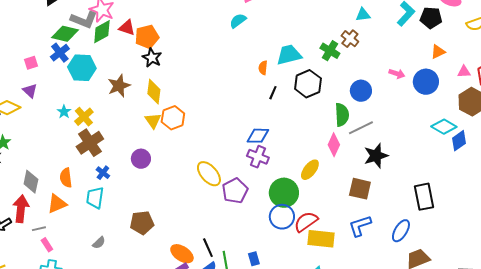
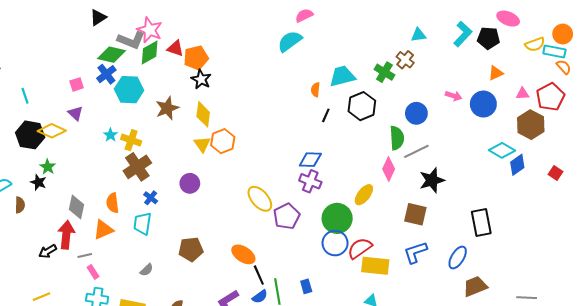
cyan semicircle: (238, 21) -> (290, 41), size x1.4
yellow cross: (84, 117) -> (131, 140), turned -30
orange ellipse: (182, 254) -> (243, 254), moved

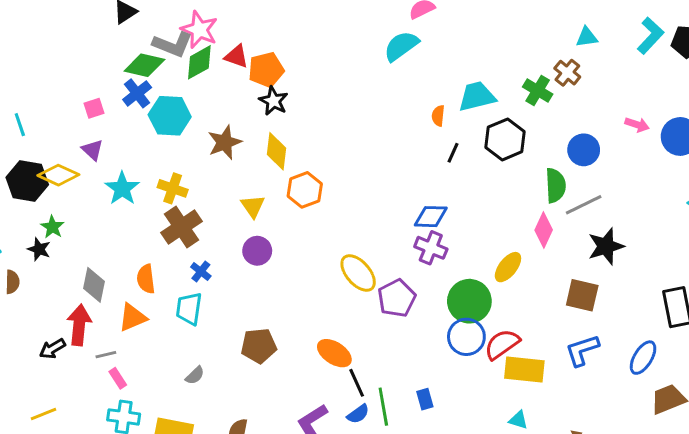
cyan star: (111, 135) -> (122, 188), moved, size x1.6
yellow triangle: (202, 144) -> (253, 206), moved

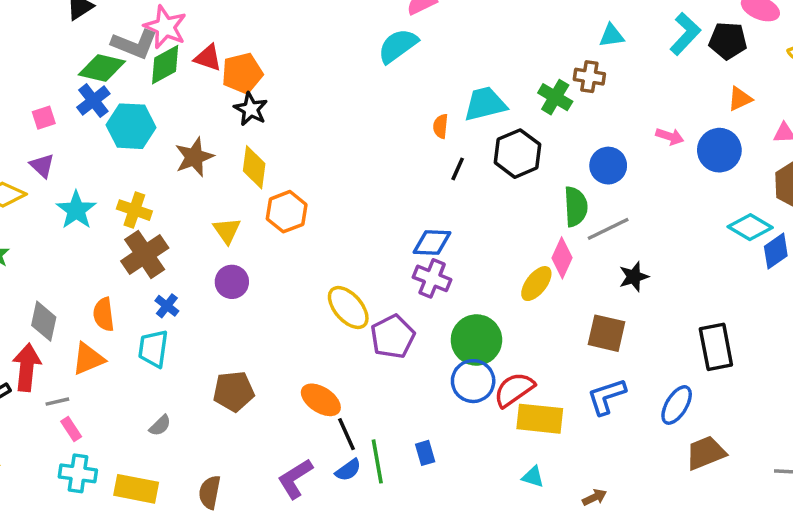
brown cross: (567, 73) -> (589, 77), turned -30
black star: (606, 246) -> (634, 277), size x0.7
yellow ellipse: (508, 267) -> (536, 284), moved

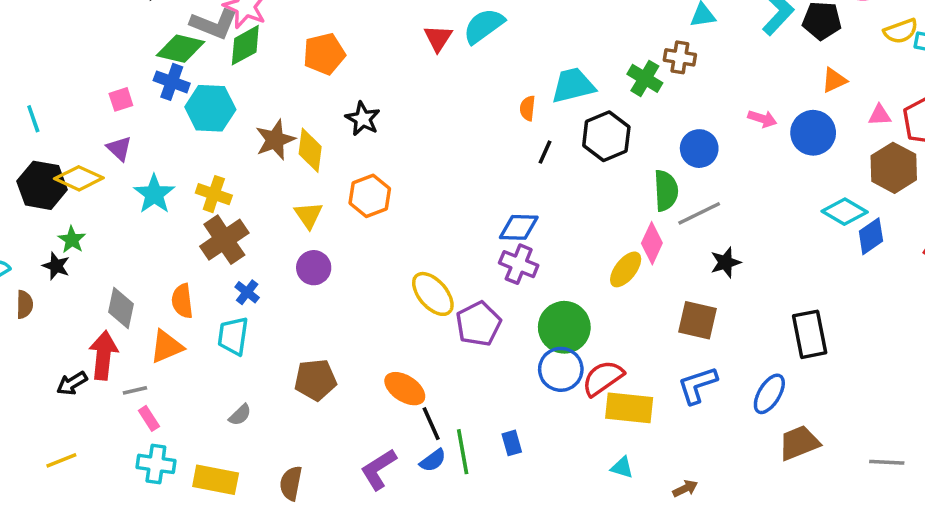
red triangle: (208, 58) -> (438, 38), moved, turned 44
blue cross: (93, 101) -> (172, 82), turned -32
black star: (251, 109) -> (363, 119), moved
yellow diamond: (254, 167) -> (310, 150), moved

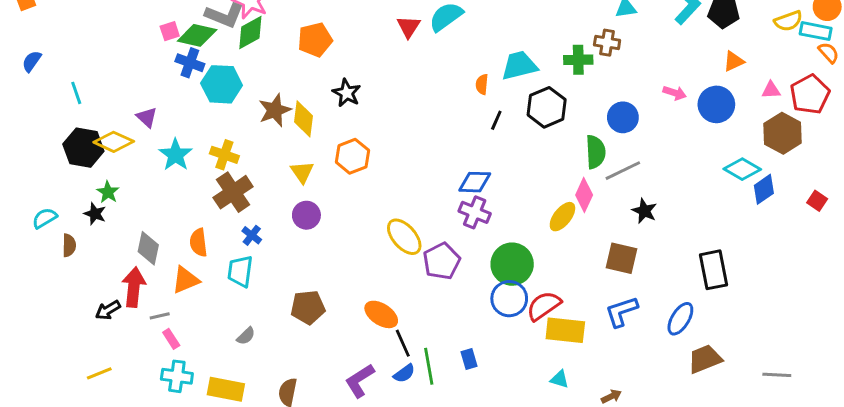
green cross: (645, 78) -> (578, 60), turned -32
pink square: (121, 99) -> (170, 31), moved
black star: (726, 262) -> (644, 211), turned -30

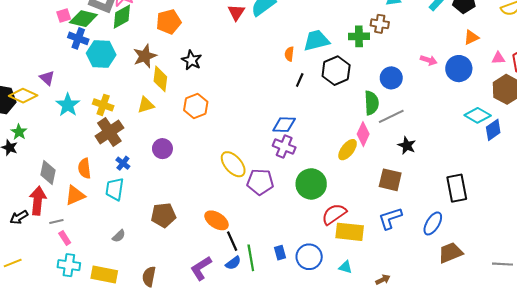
brown star: (275, 110) -> (145, 56), moved
yellow triangle: (302, 172) -> (146, 105), moved, turned 48
purple pentagon: (442, 261) -> (260, 182), turned 30
blue circle: (509, 299) -> (309, 257), moved

